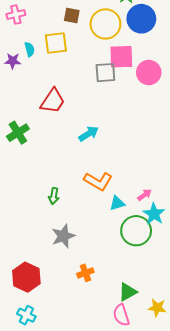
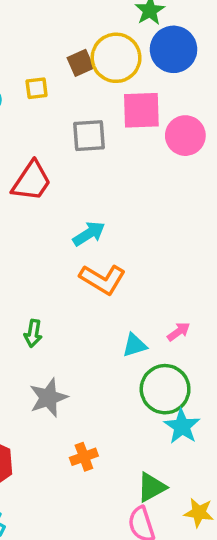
brown square: (72, 16) -> (81, 63), moved, turned -35
yellow square: (56, 43) -> (37, 88), size x0.6
gray square: (105, 73) -> (89, 136), moved
orange L-shape: (98, 181) -> (102, 279), moved
cyan star: (154, 214) -> (182, 426), moved

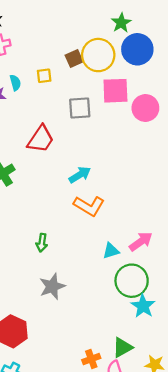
pink arrow: (179, 332) -> (141, 242), size x1.5
orange cross: (84, 457) -> (91, 359), moved

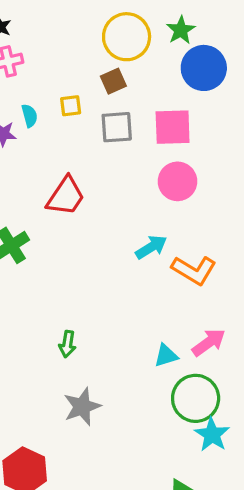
yellow circle: (98, 55) -> (127, 37), moved
gray square: (80, 108) -> (117, 127), moved
pink circle: (145, 108) -> (177, 181), moved
cyan arrow: (80, 175) -> (151, 247), moved
orange L-shape: (89, 206) -> (194, 270), moved

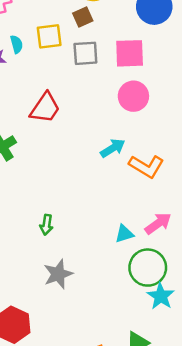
yellow square: (71, 106) -> (49, 36), size x1.5

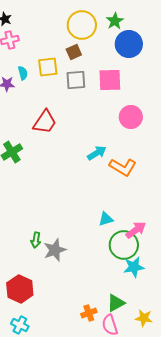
pink circle: (133, 96) -> (131, 117), moved
pink arrow: (158, 223) -> (136, 230), moved
green arrow: (46, 225) -> (36, 240), moved
cyan star: (161, 296) -> (134, 267), turned 30

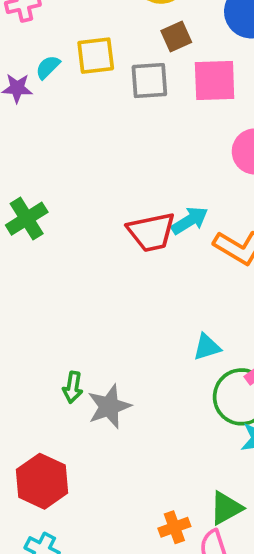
brown square: (74, 52) -> (176, 36), moved
cyan semicircle: (23, 73) -> (48, 67), turned -120
red trapezoid: (45, 122) -> (151, 232), moved, turned 44

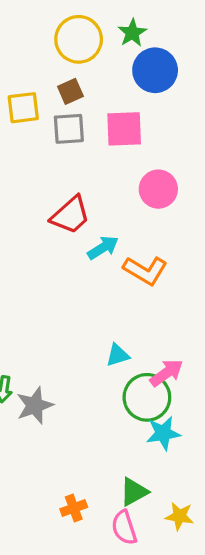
brown square: (176, 36) -> (70, 91), moved
red trapezoid: (151, 232) -> (70, 215), moved, turned -30
orange cross: (174, 527) -> (74, 508), moved

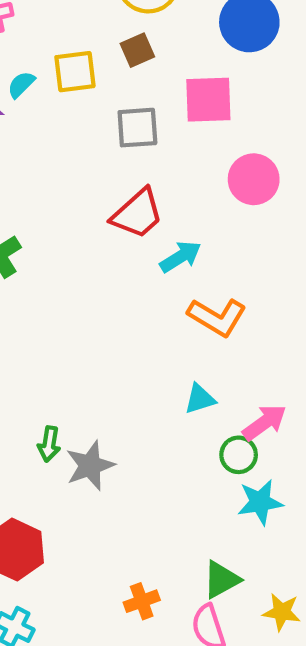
gray square: (69, 129) -> (137, 128), moved
orange L-shape: (145, 270) -> (217, 317), moved
green circle: (147, 397) -> (239, 455), size x0.6

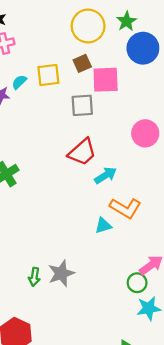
pink square: (208, 100) -> (106, 80), moved
cyan triangle: (200, 399) -> (103, 226), moved
gray star: (90, 466) -> (61, 273), moved

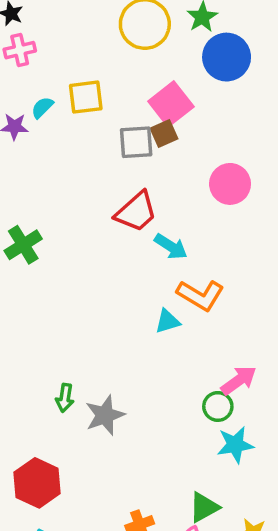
brown square: (82, 63) -> (164, 134), moved
pink square: (106, 80) -> (171, 104), turned -36
cyan arrow: (106, 175) -> (171, 247), turned 65
gray star: (61, 273) -> (105, 415), moved

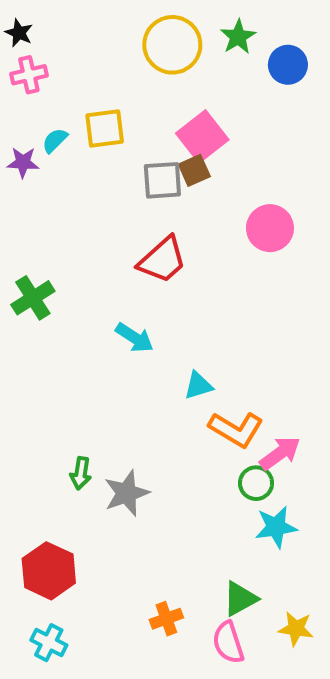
blue circle: (227, 57) -> (288, 65), moved, size x0.7
cyan arrow: (171, 247) -> (134, 338), moved
orange L-shape: (200, 295) -> (236, 429), moved

